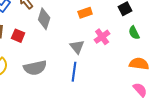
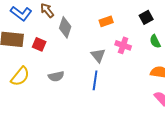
pink cross: (102, 37) -> (123, 45), turned -35
gray semicircle: (35, 68) -> (56, 76), size x0.7

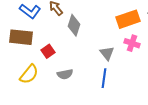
orange rectangle: (106, 21) -> (128, 19), moved, size x1.6
red square: (39, 44) -> (48, 51), moved, turned 32

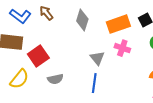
gray diamond: (74, 25) -> (82, 20), moved
red square: (48, 51) -> (38, 56), size x1.5

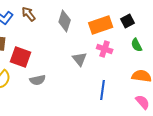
red square: (38, 56) -> (21, 57), turned -35
blue line: (94, 83) -> (103, 90), moved

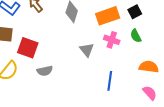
green semicircle: (137, 45) -> (136, 36), moved

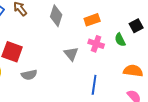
black square: (135, 12) -> (136, 26), moved
orange rectangle: (108, 16) -> (92, 20), size x0.7

